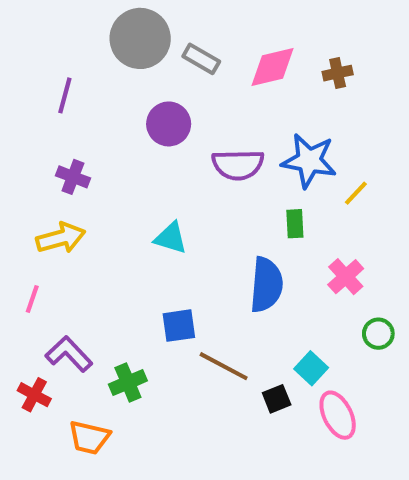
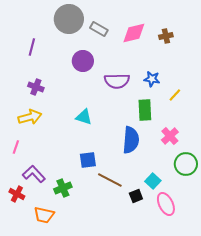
blue star: (309, 161) -> (152, 79), size x0.6
green rectangle: (295, 224) -> (145, 110), size x1.5
green circle: (378, 334) -> (186, 164), size x1.5

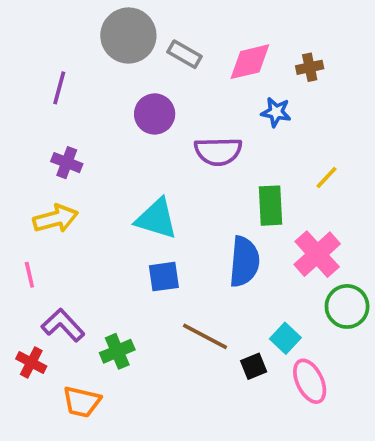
blue star: (152, 79) -> (276, 112), moved
cyan triangle: (84, 117) -> (156, 219), size x1.4
pink cross: (170, 136) -> (317, 254), size x1.4
pink line: (16, 147) -> (29, 275), turned -32
blue square: (88, 160) -> (164, 277), moved

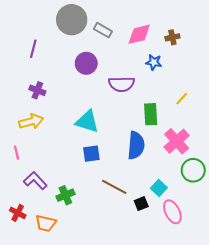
red cross: (31, 363) -> (18, 213), moved

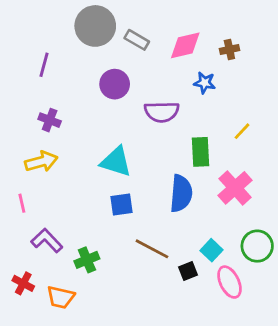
green circle: (193, 170) -> (257, 246), moved

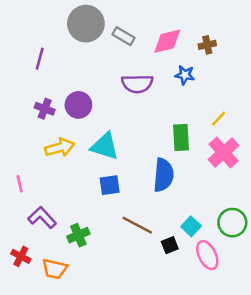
purple circle: (115, 84) -> (78, 105), moved
purple semicircle: (162, 112) -> (137, 84), moved
yellow arrow: (41, 162) -> (60, 148), moved
pink cross: (235, 188) -> (224, 153), moved

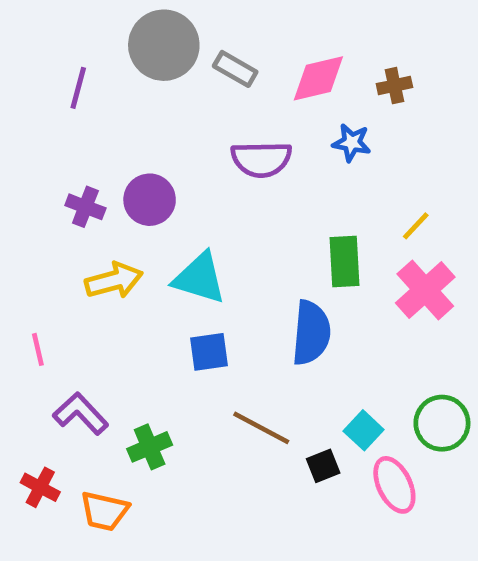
purple line: (40, 59) -> (78, 88), moved

